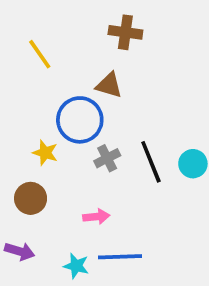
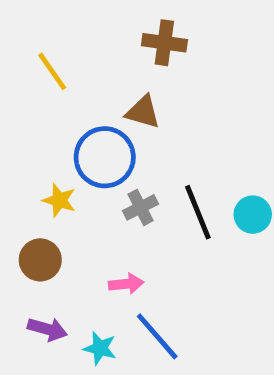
purple arrow: (20, 251) -> (47, 329), moved
blue line: (120, 257) -> (157, 336), turned 51

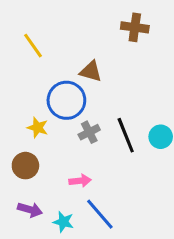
brown cross: (164, 43) -> (135, 27), moved

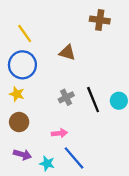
blue circle: (66, 100) -> (22, 65), moved
yellow star: (38, 128) -> (17, 94), moved

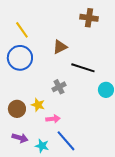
brown triangle: (67, 53) -> (60, 47), turned -42
yellow star: (17, 94) -> (38, 105), moved
black line: (93, 100) -> (83, 68), moved, turned -50

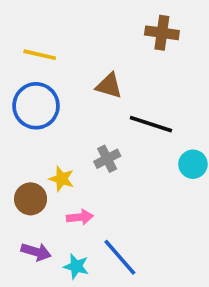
yellow line: (22, 30) -> (40, 55), turned -42
brown triangle: (60, 47) -> (109, 86), turned 42
yellow star: (38, 105) -> (62, 179), moved
pink arrow: (53, 119) -> (80, 217), moved

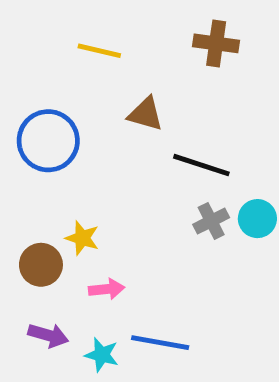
yellow line: (40, 55) -> (99, 51), moved
gray cross: (107, 159) -> (211, 221), moved
blue line: (120, 257) -> (160, 343), turned -39

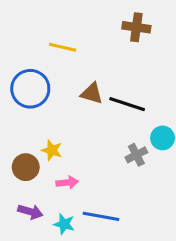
yellow line: (99, 51) -> (63, 47), moved
brown triangle: (146, 114) -> (92, 93), moved
gray cross: (211, 221) -> (136, 155), moved

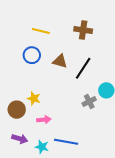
brown cross: (136, 27) -> (83, 30), moved
blue circle: (30, 89) -> (32, 55), moved, size x0.7
black line: (127, 104) -> (83, 68), turned -75

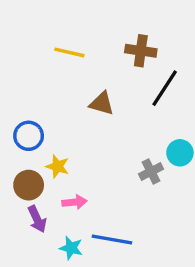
blue circle: (32, 55) -> (29, 136), moved
black line: (83, 68) -> (165, 88), moved
purple arrow: (20, 139) -> (37, 219), moved, turned 49

